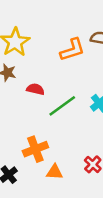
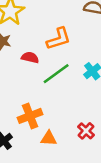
orange L-shape: (72, 50) -> (59, 39), moved

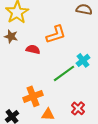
green line: (56, 74) -> (64, 73), moved

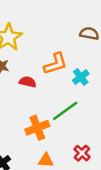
cyan cross: (83, 60) -> (81, 77), moved
orange cross: (33, 96) -> (37, 128), moved

